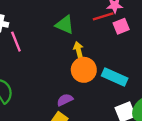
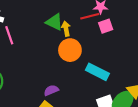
yellow arrow: (78, 50) -> (66, 29), moved
orange circle: (84, 70) -> (70, 50), moved

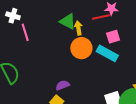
pink square: (106, 26) -> (113, 37), moved
cyan rectangle: (97, 72) -> (107, 53), moved

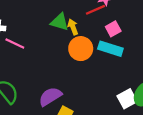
pink line: (25, 32) -> (15, 44), turned -36
purple semicircle: (63, 85) -> (50, 97), moved, size x1.5

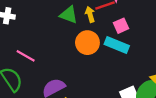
yellow arrow: (73, 27) -> (90, 14), moved
pink line: (15, 44) -> (26, 56), moved

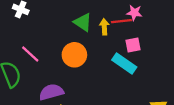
orange circle: (87, 43) -> (74, 55), moved

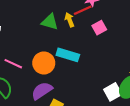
orange circle: (74, 55) -> (44, 63), moved
cyan rectangle: (124, 64) -> (68, 55), moved

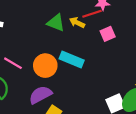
yellow arrow: (69, 20) -> (77, 22), turned -48

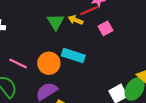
green triangle: (56, 23) -> (56, 22), turned 42

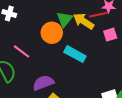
yellow arrow: (76, 20) -> (84, 21), size x1.5
orange circle: (49, 63) -> (52, 33), moved

